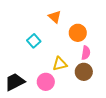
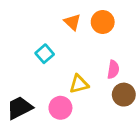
orange circle: (78, 33) -> (103, 22), moved
brown circle: (84, 72) -> (124, 95), moved

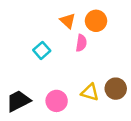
pink semicircle: (113, 70) -> (81, 43), moved
yellow triangle: (79, 84) -> (90, 92), moved, turned 30

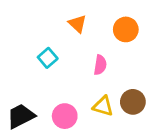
orange circle: (96, 21) -> (126, 29), moved
pink semicircle: (81, 43) -> (100, 65), moved

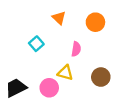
yellow triangle: (103, 106) -> (65, 73), moved

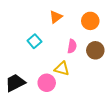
orange triangle: (59, 18) -> (56, 17), turned 40
brown circle: (101, 77) -> (95, 50), moved

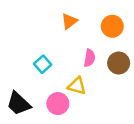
cyan square: (34, 41) -> (43, 64), moved
black trapezoid: (15, 83) -> (19, 104), turned -110

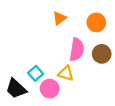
pink semicircle: (90, 58) -> (77, 50), size x1.5
cyan square: (43, 64) -> (36, 73), moved

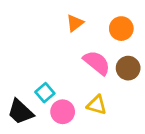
pink semicircle: (77, 50) -> (97, 63), turned -60
yellow triangle: (66, 73) -> (97, 105), moved

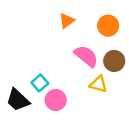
yellow triangle: (97, 105) -> (98, 84), moved

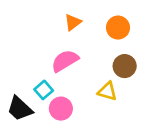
pink semicircle: (86, 56) -> (65, 61), moved, turned -70

